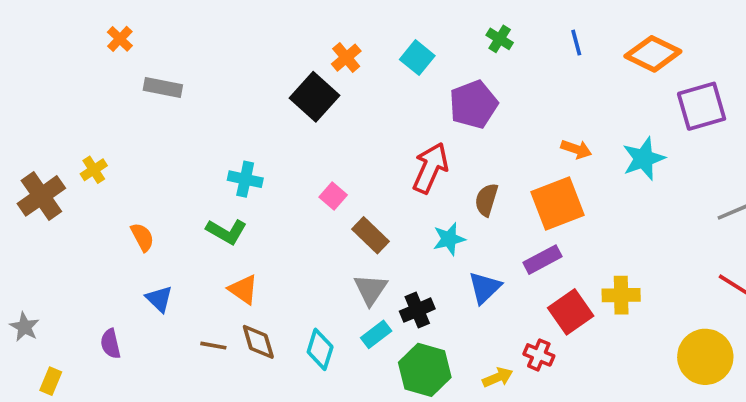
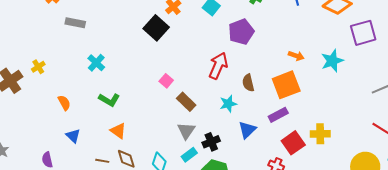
cyan cross: (245, 179) -> (96, 63), moved, turned 30
brown semicircle: (486, 200) -> (248, 83), turned -30

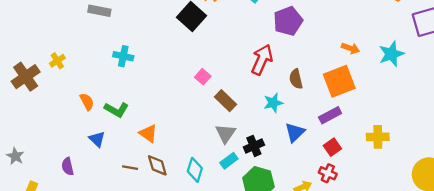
cyan cross: (96, 63) -> (123, 56), turned -30
green L-shape: (109, 100) -> (116, 110), moved
red square: (293, 143) -> (332, 147), moved, size x0.7

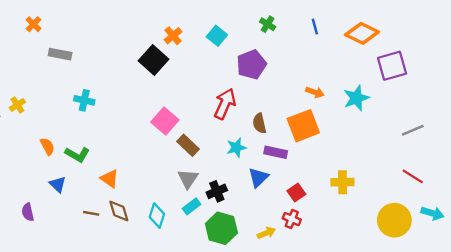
pink square: (203, 77) -> (165, 121), size x1.6
purple rectangle: (330, 115) -> (276, 152), moved, turned 40

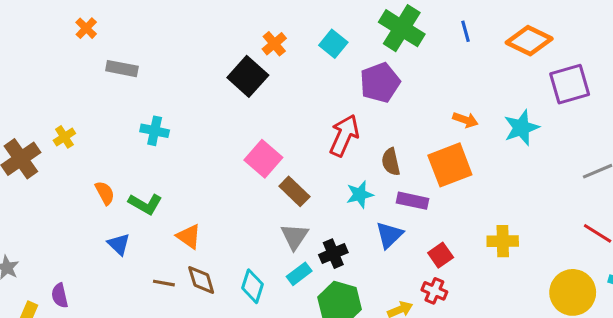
green cross: (268, 24) -> (402, 28), size x2.0
purple semicircle: (28, 212) -> (60, 296), moved

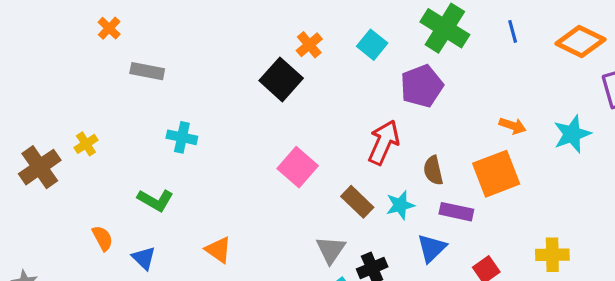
brown rectangle: (294, 191) -> (357, 202), moved
orange semicircle: (105, 193) -> (103, 238), moved
green L-shape: (145, 204) -> (155, 200), moved

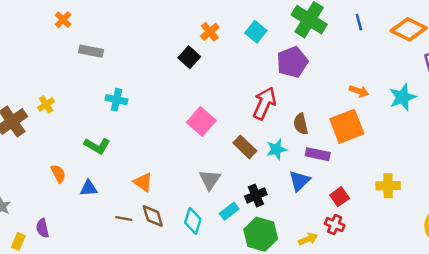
black square: (281, 79) -> (189, 57), size x0.7
gray triangle: (331, 250) -> (210, 180), moved
blue triangle: (144, 258) -> (89, 188), turned -48

